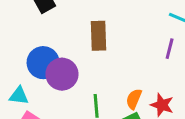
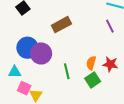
brown rectangle: (98, 36) -> (61, 25), turned 72
purple line: (170, 49) -> (110, 26), turned -32

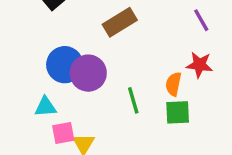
red star: (110, 64) -> (199, 65), moved
green square: (93, 80) -> (178, 112), turned 35
pink square: (24, 88) -> (63, 133), turned -32

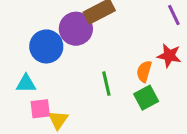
purple circle: (88, 73) -> (76, 29), moved
green square: (178, 112) -> (146, 98), turned -30

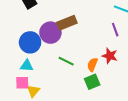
cyan triangle: (26, 84) -> (27, 66), moved
green line: (106, 84) -> (66, 61), moved, turned -56

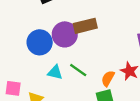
cyan triangle: (27, 66) -> (55, 72), moved
pink square: (22, 83) -> (13, 88), moved

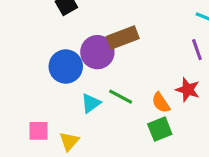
cyan triangle: (55, 72) -> (91, 103), turned -42
orange semicircle: (108, 78) -> (161, 103), turned -56

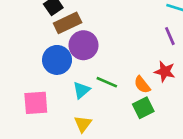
brown rectangle: (123, 38) -> (68, 23), moved
pink square: (38, 131) -> (36, 103), moved, size x1.4
yellow triangle: (69, 141) -> (83, 124), moved

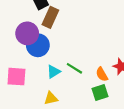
brown rectangle: (68, 23) -> (50, 17), turned -48
purple circle: (83, 45) -> (27, 33), moved
yellow triangle: (83, 124) -> (51, 98), turned 32

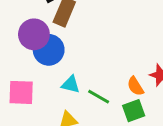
green line: (74, 68) -> (99, 97), moved
cyan triangle: (54, 72) -> (71, 84), turned 48

